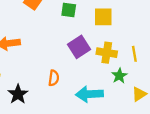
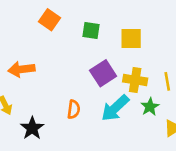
cyan arrow: (89, 94) -> (115, 108), moved, turned -40

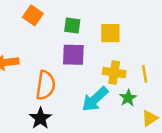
purple square: (103, 73) -> (73, 55), moved, turned 35
orange semicircle: (74, 109) -> (46, 85), moved, size x1.6
black star: (32, 128) -> (40, 118), moved

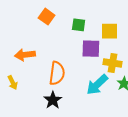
purple square: (73, 55) -> (91, 49), moved

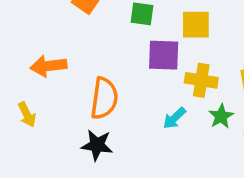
cyan arrow: (97, 85) -> (174, 118), size x0.6
black star: (53, 100) -> (97, 145), turned -30

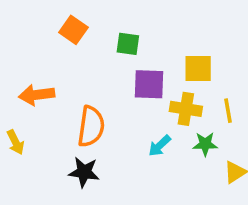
yellow square: (196, 25) -> (198, 68), moved
green star: (221, 116) -> (205, 144), turned 30

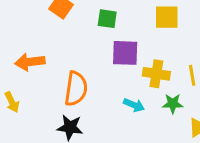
yellow square: (198, 68) -> (167, 17), moved
cyan arrow: (160, 146) -> (134, 105), turned -114

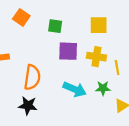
yellow cross: (156, 74) -> (96, 57), moved
cyan arrow: (134, 105) -> (75, 89), size x1.5

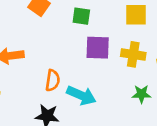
orange semicircle: (32, 77) -> (53, 80), size x0.7
cyan arrow: (75, 89) -> (81, 95), moved

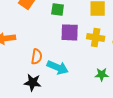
green star: (141, 94) -> (102, 74), moved

